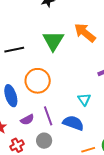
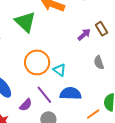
orange circle: (38, 81) -> (37, 62), moved
cyan triangle: (84, 99) -> (60, 70), moved

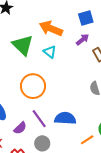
purple arrow: (84, 35) -> (83, 40), moved
cyan triangle: (60, 70) -> (50, 52), moved

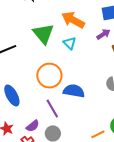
blue semicircle: (65, 118) -> (74, 91), moved
purple semicircle: (20, 128) -> (33, 126), moved

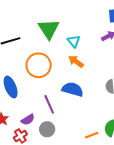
orange arrow: (73, 20) -> (76, 61), moved, size x0.7
orange circle: (49, 76) -> (39, 65), moved

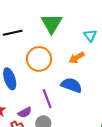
cyan triangle: (74, 41) -> (90, 35), moved
orange arrow: (76, 61) -> (77, 58), turned -70

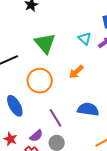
cyan triangle: (90, 35) -> (85, 38), moved
blue semicircle: (71, 85) -> (88, 109), moved

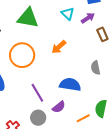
green triangle: (45, 43) -> (28, 18), turned -40
purple semicircle: (36, 136) -> (59, 107), moved

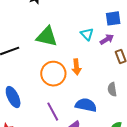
orange arrow: (59, 47) -> (76, 67), turned -56
orange circle: (22, 55) -> (53, 74), moved

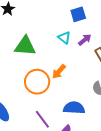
blue square: (113, 18) -> (78, 14), moved
orange arrow: (76, 67) -> (59, 72), turned 56

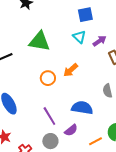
blue square: (78, 14) -> (85, 15), moved
orange circle: (37, 82) -> (48, 78), size x0.6

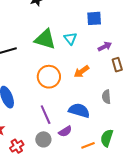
cyan triangle: (79, 37) -> (70, 38), moved
orange arrow: (71, 70) -> (81, 72), moved
orange circle: (48, 78) -> (49, 77), size x1.5

